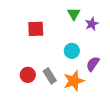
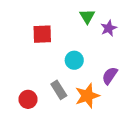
cyan circle: (72, 51) -> (74, 60), moved
red circle: (28, 75) -> (28, 99), moved

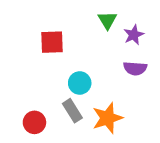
cyan circle: (74, 60) -> (80, 83), moved
purple semicircle: (110, 76) -> (135, 68), moved, turned -120

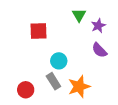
purple semicircle: (135, 68) -> (99, 50), turned 42

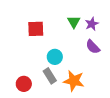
green triangle: (79, 15) -> (74, 22), moved
orange star: (79, 87) -> (74, 81), turned 30

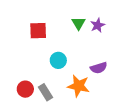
purple semicircle: (93, 47) -> (99, 68), moved, turned -63
gray rectangle: (50, 76) -> (46, 92), moved

